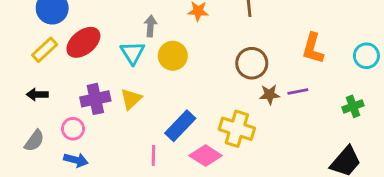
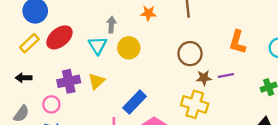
yellow cross: (237, 129) -> (195, 104), moved

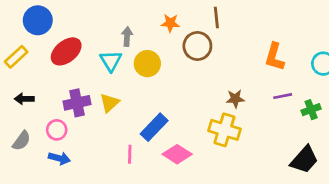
yellow rectangle: (29, 43) -> (16, 57), moved
brown circle: (190, 54) -> (197, 46), moved
purple line: (226, 76) -> (283, 96), moved

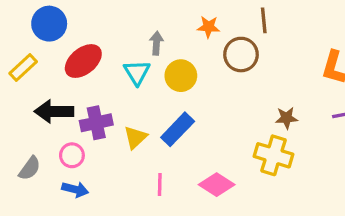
black arrow: (24, 99) -> (54, 111), moved, size x1.6
yellow triangle: (109, 103) -> (135, 137), moved
blue rectangle: (154, 127) -> (178, 129), moved

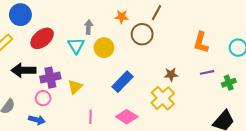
brown line: (264, 20) -> (157, 13), turned 35
blue rectangle: (178, 129) -> (123, 82), moved
pink circle: (72, 155) -> (43, 98), moved
yellow cross: (274, 155) -> (163, 98), turned 30

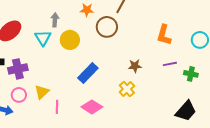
green cross: (229, 83) -> (191, 74), turned 32
yellow triangle: (75, 87) -> (42, 92), moved
pink circle: (43, 98) -> (19, 95), moved
yellow cross: (163, 98) -> (127, 89), size x0.7

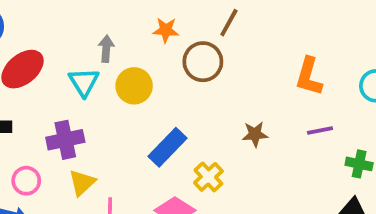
purple cross: (18, 69) -> (65, 140), moved
green cross: (191, 74) -> (359, 164), moved
yellow cross: (127, 89) -> (208, 177), moved
pink circle: (19, 95) -> (26, 181), moved

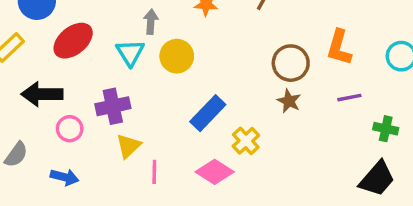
brown circle: (203, 62) -> (291, 63), moved
brown star: (255, 134) -> (289, 101), turned 30
pink circle: (26, 181) -> (70, 129), moved

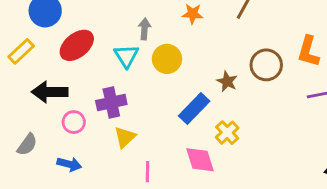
brown star: (289, 101) -> (227, 81), moved
pink line: (154, 172) -> (147, 172), moved
pink diamond: (215, 172) -> (200, 160), turned 40

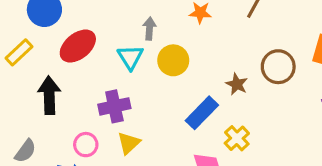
black arrow: (50, 92) -> (49, 95), turned 88
pink circle: (74, 122) -> (86, 145), moved

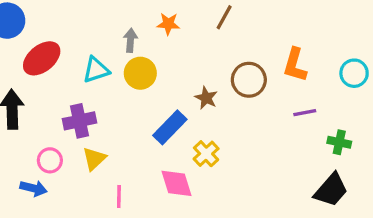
gray arrow: (149, 29) -> (130, 40), moved
cyan triangle: (130, 57) -> (96, 70), turned 44

